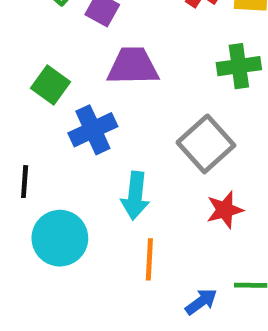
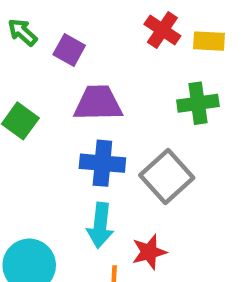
blue cross: (93, 130) -> (102, 163), moved, turned 30
red star: (225, 210) -> (149, 252), moved

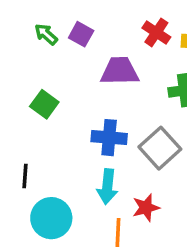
purple square: (69, 50) -> (81, 34), moved
purple trapezoid: (98, 103) -> (120, 71), moved

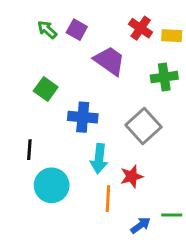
purple trapezoid: (120, 71) -> (109, 61), turned 36
blue cross: (109, 138) -> (83, 117), moved

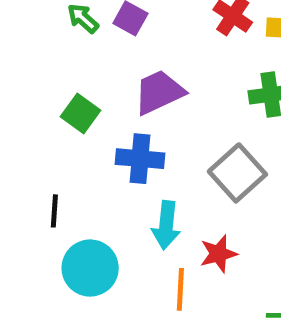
purple trapezoid: (109, 61) -> (159, 92), moved, turned -60

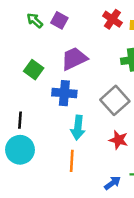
red star: (218, 254) -> (119, 140), moved, turned 30
cyan circle: (90, 268) -> (20, 150), moved
orange line: (180, 289) -> (72, 161), moved

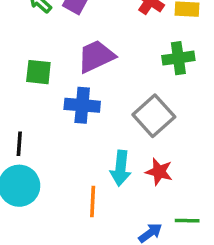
green square: (34, 70) -> (38, 72), turned -30
cyan arrow: (78, 128) -> (121, 168), moved

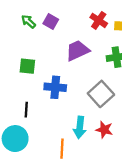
purple trapezoid: (96, 56) -> (78, 51), moved
black line: (19, 144) -> (26, 110), moved

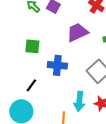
black line: (26, 110) -> (31, 85), turned 32

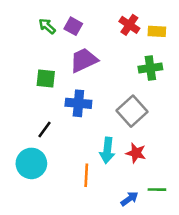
purple trapezoid: (77, 32) -> (84, 60), moved

